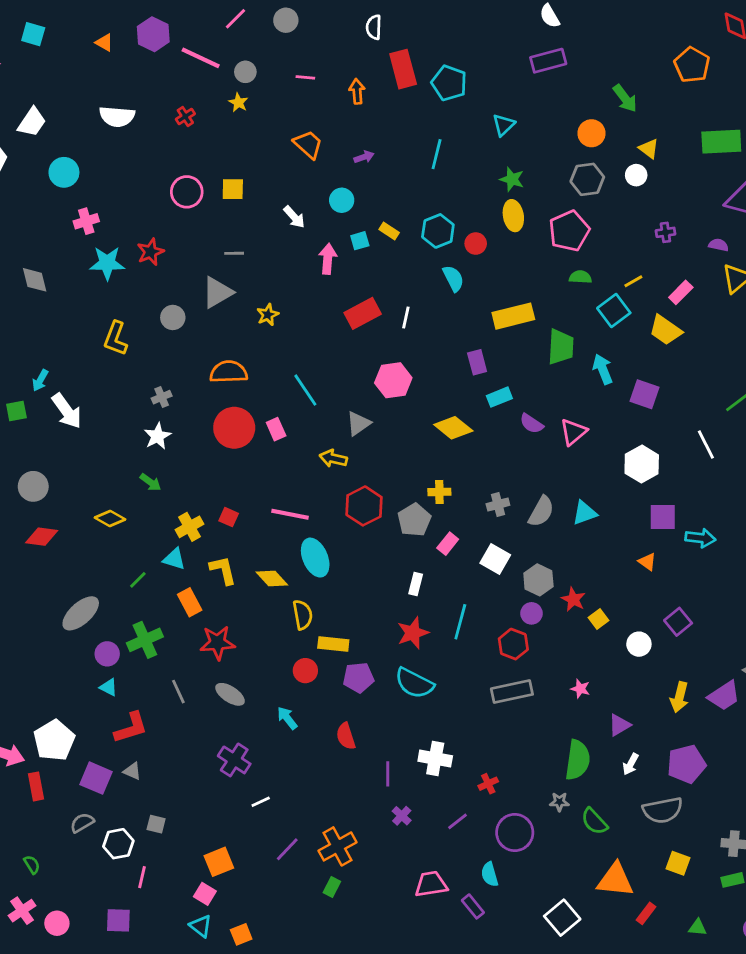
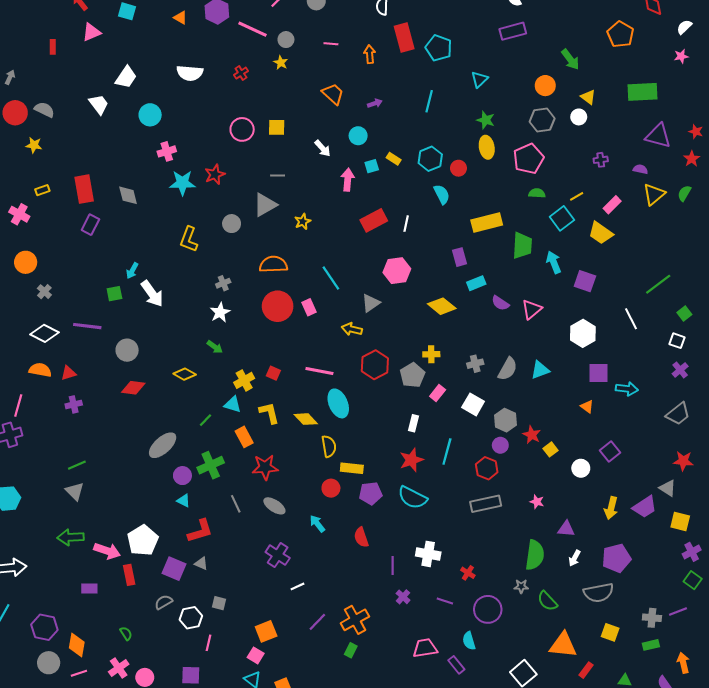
purple triangle: (619, 725) -> (566, 529), turned 36
red cross: (488, 784) -> (468, 573), turned -32
purple line: (458, 821) -> (445, 601), turned 56

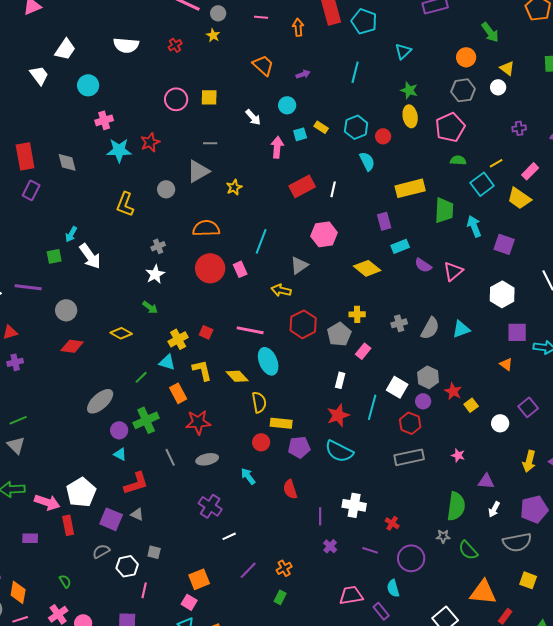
cyan line: (331, 278) -> (261, 241), turned 55
white square: (473, 404) -> (397, 387), moved
gray ellipse: (274, 506) -> (207, 459), turned -45
orange cross: (355, 620) -> (284, 568), size x0.6

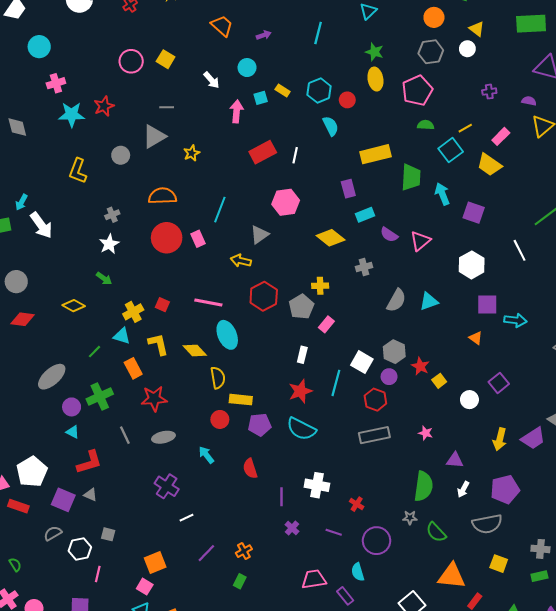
yellow square: (209, 97) -> (166, 59), turned 30
gray cross: (399, 323) -> (364, 267), moved
red rectangle: (68, 525) -> (18, 506), turned -60

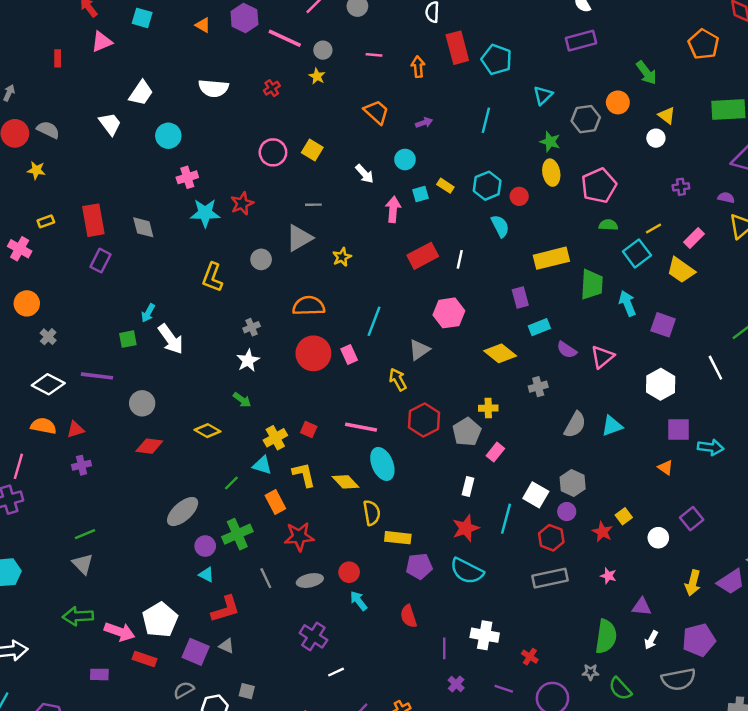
gray hexagon: (431, 52) -> (586, 119), moved
yellow arrow: (241, 261) -> (398, 380), turned 48
red star: (420, 366) -> (602, 532), moved
red circle: (220, 419) -> (349, 572), moved

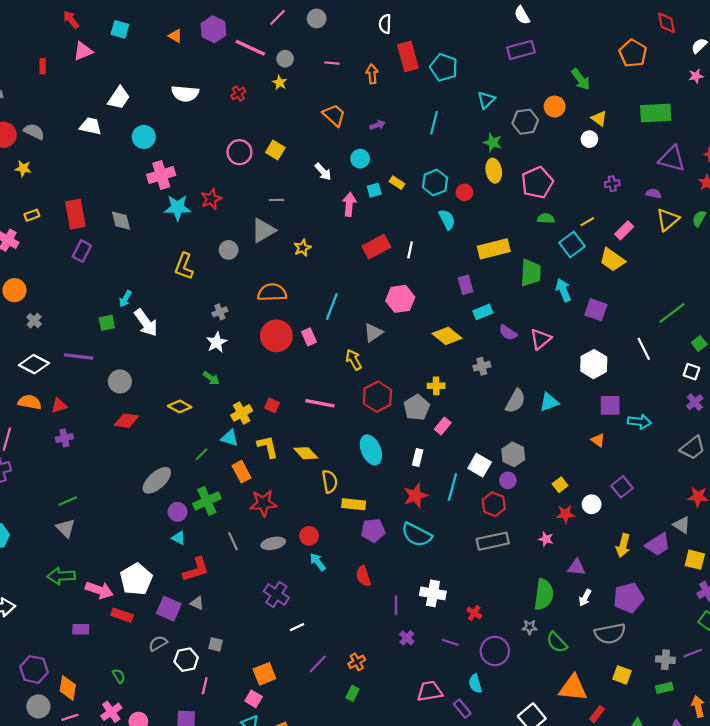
white trapezoid: (110, 124) -> (91, 126), turned -40
pink cross: (187, 177) -> (161, 175), size x1.4
cyan ellipse: (382, 464) -> (371, 450), moved
red star: (602, 532) -> (565, 514), moved, turned -30

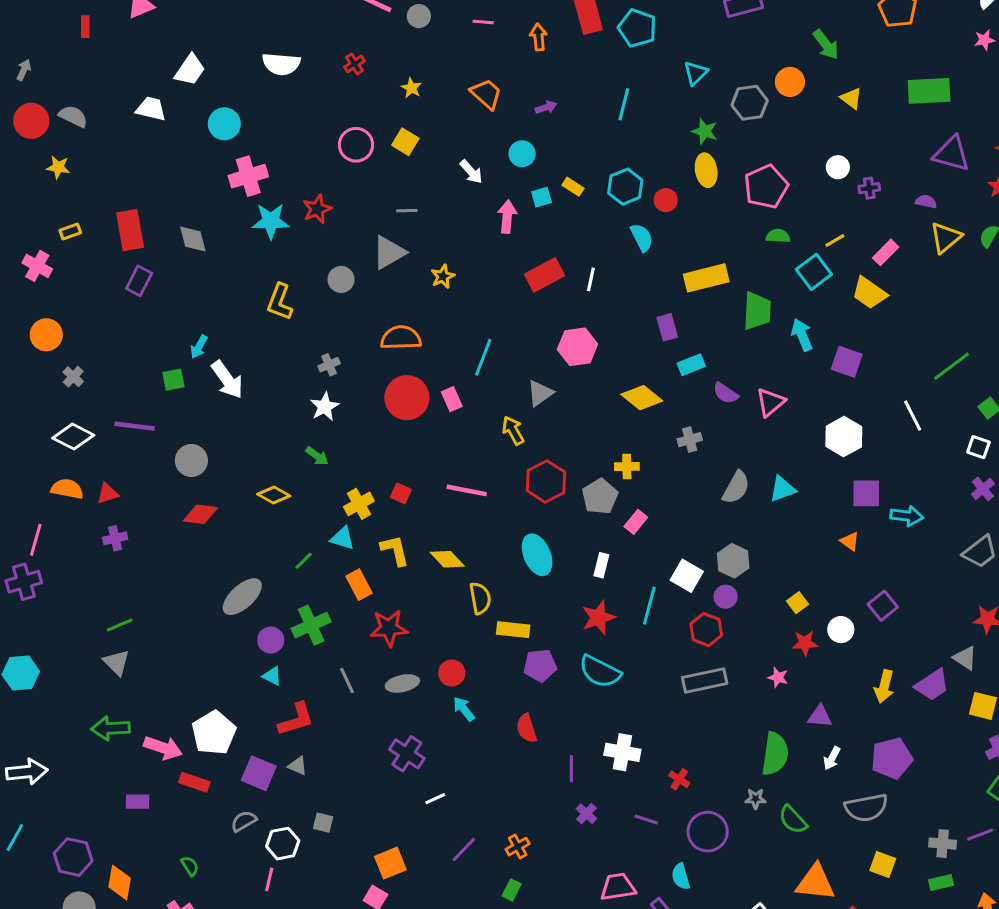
yellow star: (280, 83) -> (411, 88), moved
white circle: (589, 139) -> (838, 167), moved
pink line: (205, 686) -> (269, 879), moved

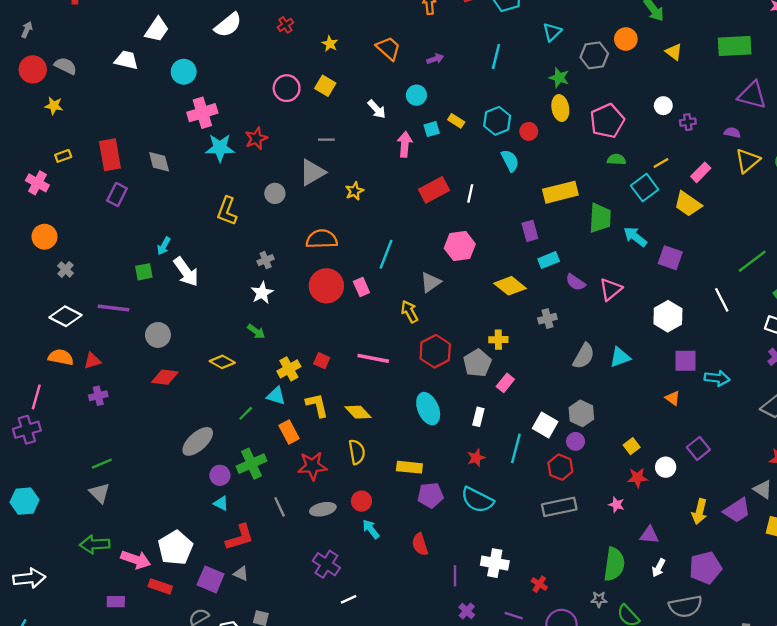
white semicircle: (281, 64) -> (228, 25), turned -44
cyan arrow: (802, 335) -> (635, 237), turned -30
yellow semicircle: (480, 598) -> (357, 452), moved
red star: (598, 618) -> (476, 458), size x0.7

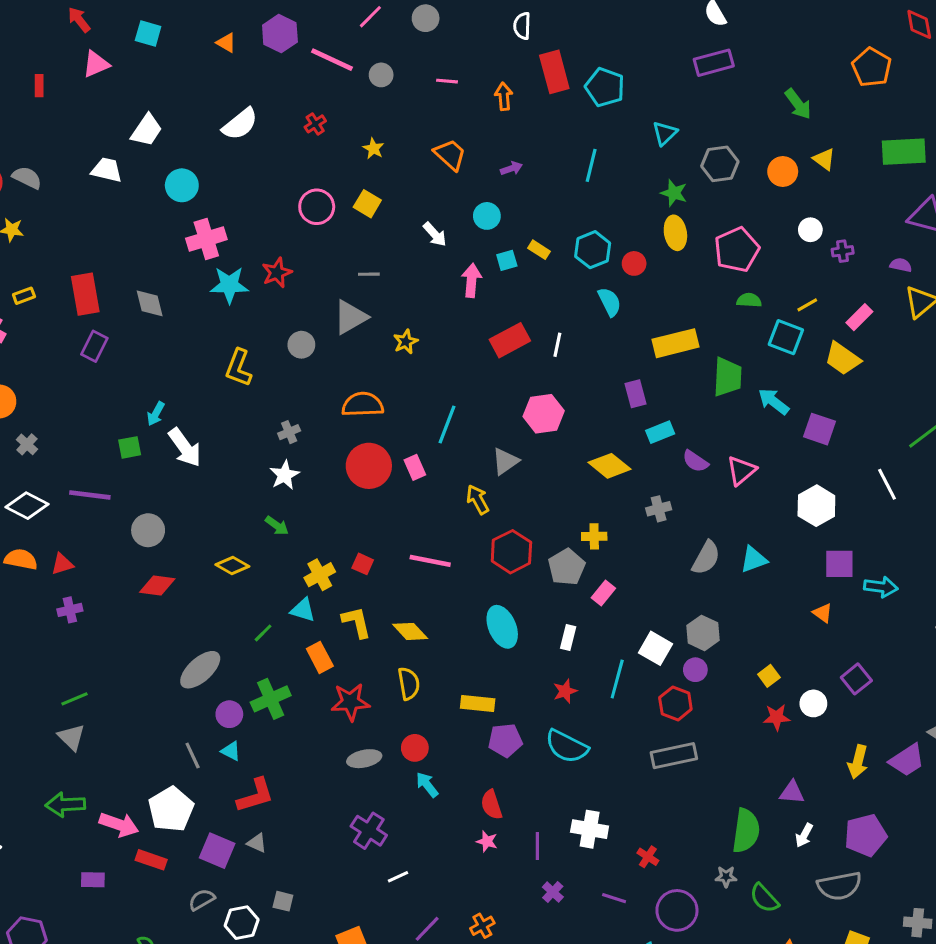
orange circle: (626, 39) -> (783, 172), moved
cyan square: (645, 188) -> (786, 337), turned -32
pink star: (616, 505) -> (487, 841), moved
gray line: (280, 507) -> (193, 756), moved

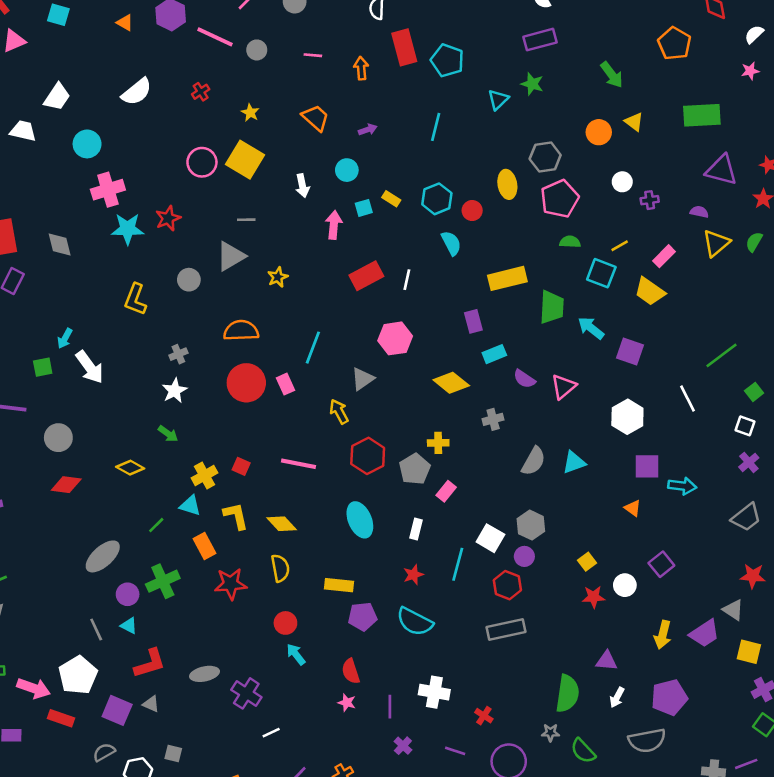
gray hexagon: (720, 164) -> (545, 157), moved
green star: (674, 193) -> (532, 84), moved
yellow square: (367, 204) -> (245, 160), size x1.6
white arrow: (435, 234) -> (302, 186), turned 30
gray ellipse: (364, 759) -> (205, 674), moved

